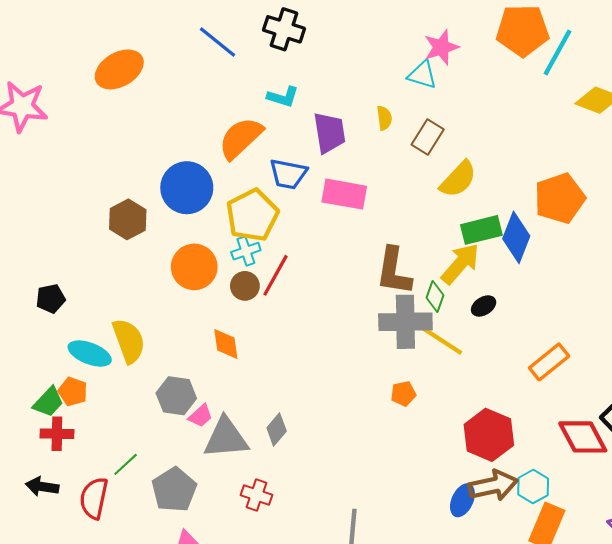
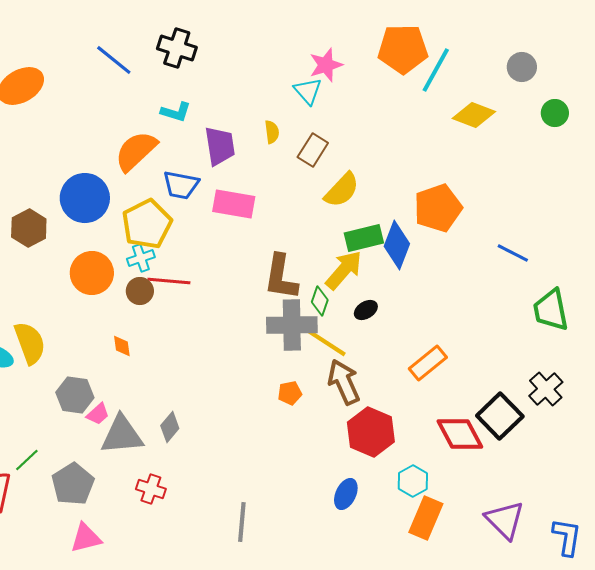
cyan triangle: (422, 75) -> (308, 91), turned 32
red line: (276, 275) -> (169, 281), turned 66
orange diamond: (226, 344) -> (122, 346), size x0.7
brown arrow: (493, 486) -> (344, 382), moved, turned -102

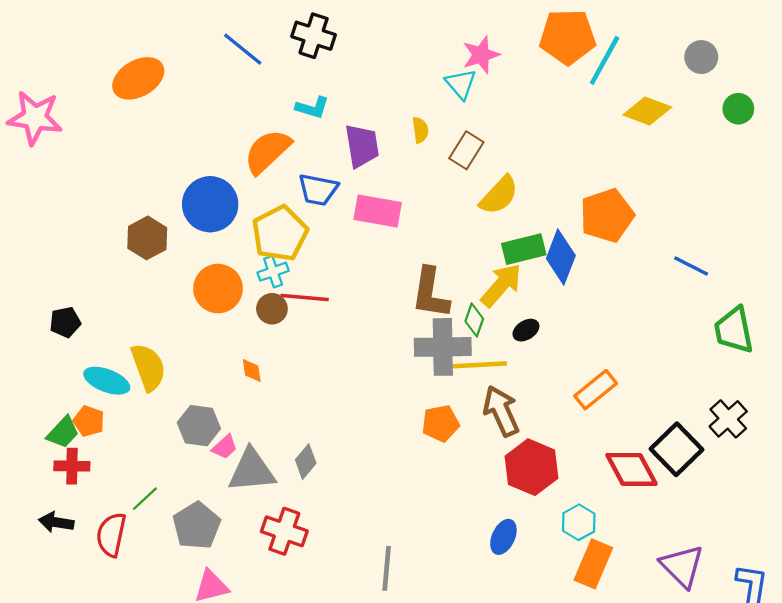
yellow line: (324, 341) -> (479, 365), turned -36
orange pentagon: (290, 393) -> (441, 423), size x1.4
red cross: (151, 489) -> (284, 531), size x1.4

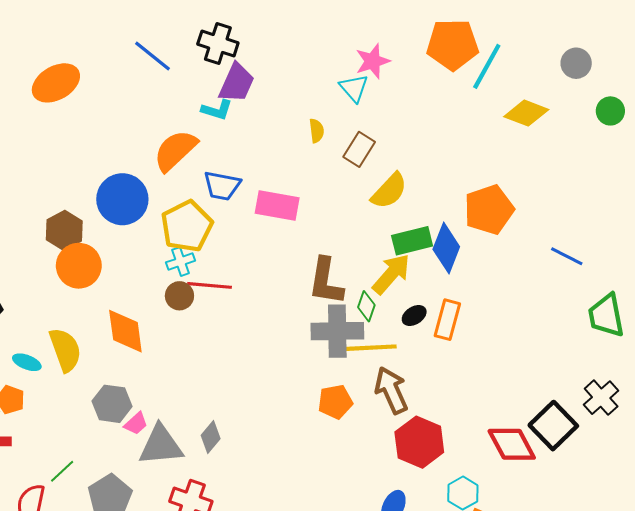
purple trapezoid: (362, 146) -> (237, 83), moved, turned 33
orange circle: (218, 289) -> (79, 266), moved
orange diamond: (252, 371) -> (125, 331), moved, size x2.0
cyan ellipse: (107, 381) -> (27, 362), size x0.7
orange rectangle: (596, 390) -> (447, 320), moved, turned -36

